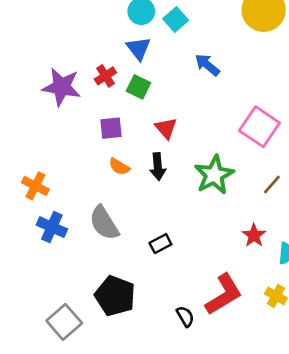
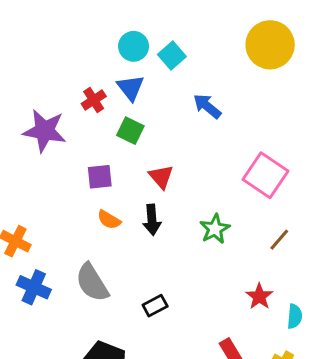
red cross: (105, 76) -> (94, 100), moved
green star: (214, 175) -> (215, 229), size x0.7

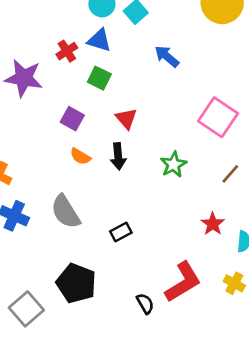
blue triangle: (130, 88) -> (99, 40), turned -35
purple square: (100, 177) -> (72, 119), turned 35

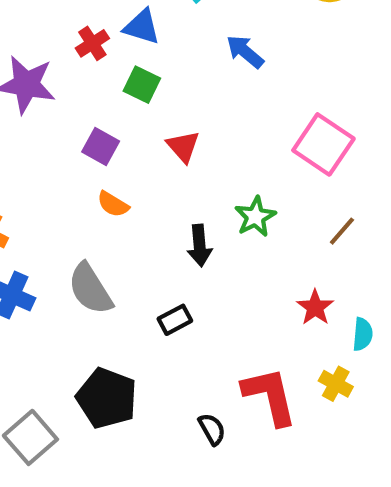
black arrow: (118, 156) -> (200, 246), moved
red L-shape: (183, 282) -> (270, 396), turned -72
yellow cross: (234, 283) -> (336, 384), moved

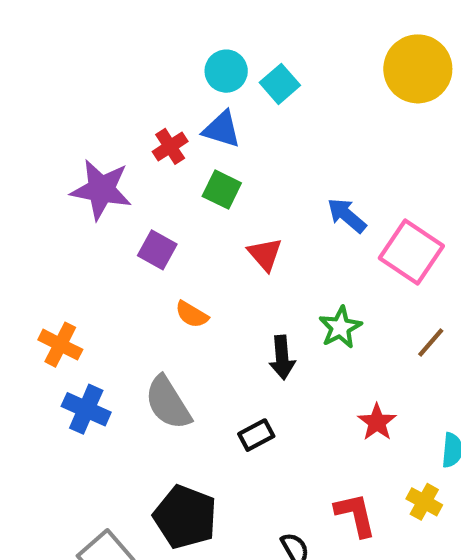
blue arrow: (245, 52) -> (347, 215), moved
purple square: (101, 146) -> (157, 250), moved
red star: (315, 307) -> (377, 422), moved
red L-shape: (270, 396) -> (355, 515), size x0.7

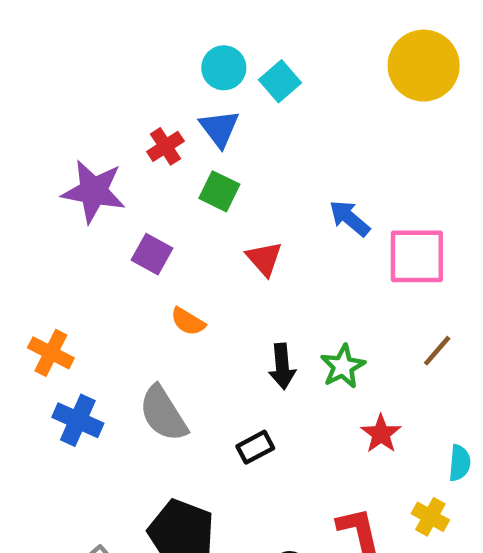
blue triangle: (222, 129) -> (219, 128), turned 36
pink square: (411, 252) -> (417, 256), turned -34
green star: (340, 327) -> (343, 366), moved

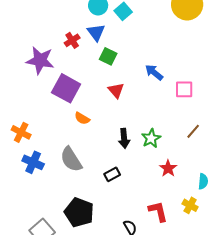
green square: (219, 191) -> (108, 56), moved
purple square: (152, 254) -> (66, 88), size x1.6
pink square: (417, 256) -> (184, 89), size x0.7

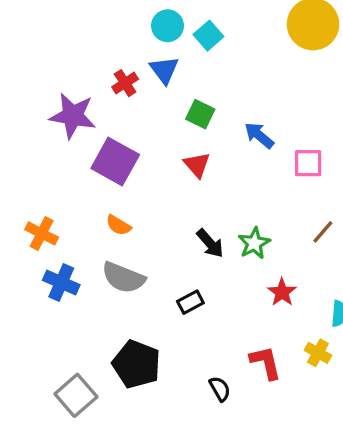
green square: (108, 56) -> (200, 114), moved
orange semicircle: (82, 118) -> (118, 225), moved
black arrow: (124, 138) -> (210, 243), turned -36
gray semicircle: (71, 159) -> (123, 278), turned -36

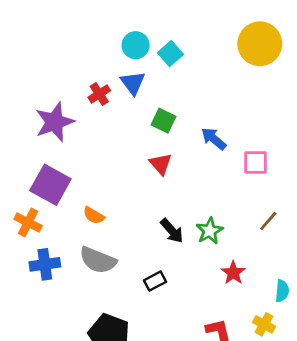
purple star: (73, 116) -> (55, 122), turned -30
purple square: (115, 161) -> (50, 185), moved
blue cross: (61, 282) -> (45, 264), turned -32

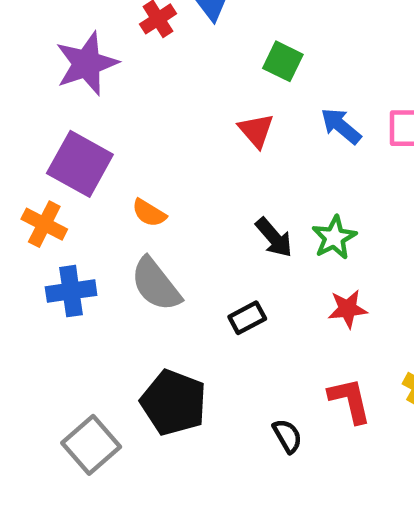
green square: (163, 121) -> (283, 61), moved
blue arrow: (214, 139) -> (341, 126), moved
gray semicircle: (98, 260) -> (156, 284), turned 30
red star: (233, 273) -> (348, 309), moved, turned 30

